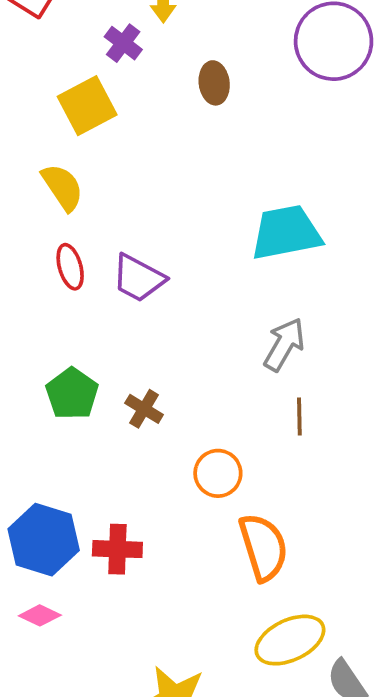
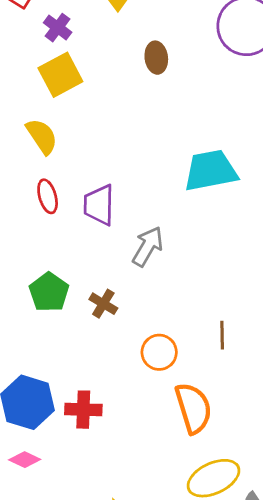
purple cross: (123, 43) -> (58, 28), moved
purple trapezoid: (138, 278) -> (99, 205), turned 63
gray arrow: (284, 344) -> (148, 246), moved
brown line: (299, 416) -> (222, 335), moved

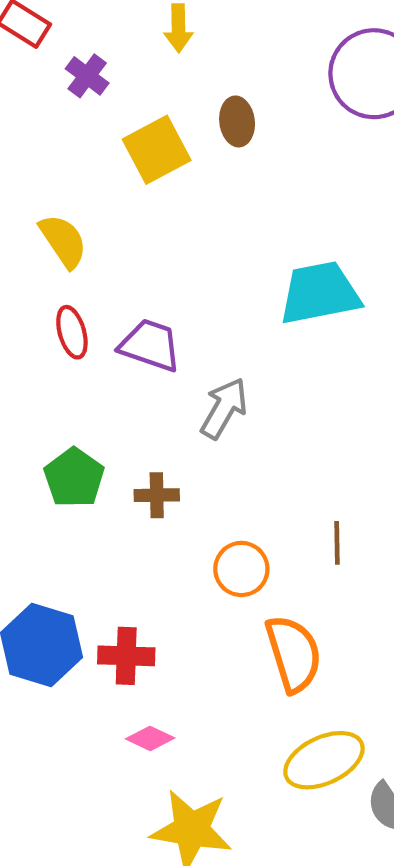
yellow square: (60, 75) -> (157, 150), moved
purple trapezoid: (99, 205) -> (150, 345), turned 108
brown cross: (103, 304) -> (157, 495), turned -32
pink diamond: (25, 460) -> (150, 738), moved

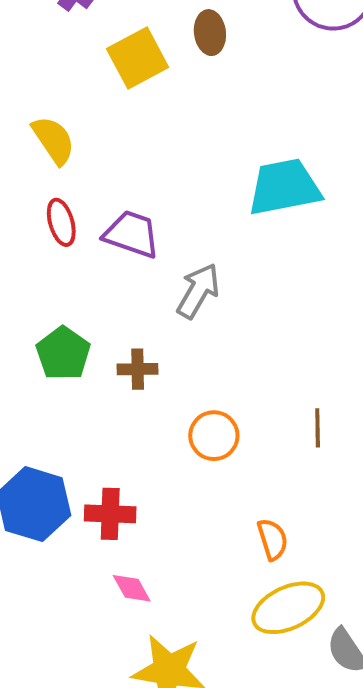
brown line: (337, 543) -> (318, 428), moved
orange semicircle: (294, 654) -> (273, 539), moved, size x0.6
pink diamond: (150, 738) -> (132, 588), turned 36

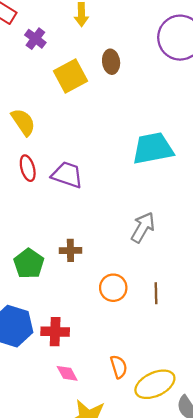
gray arrow: (198, 291) -> (143, 227), moved
green pentagon: (63, 353) -> (29, 264), moved
brown line: (318, 428) -> (156, 293), moved
orange semicircle: (273, 539) -> (119, 367), moved

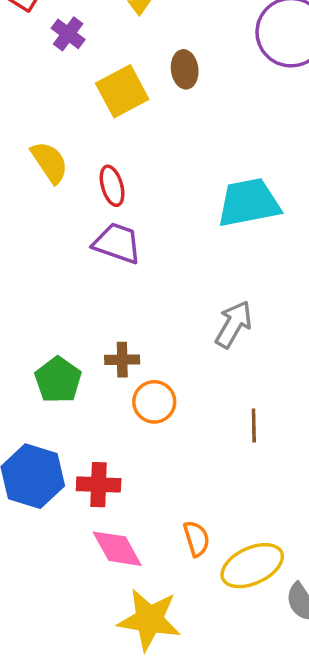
red ellipse: (28, 168) -> (112, 186), moved
orange circle: (113, 288) -> (154, 402), moved
pink diamond: (67, 373) -> (117, 549), size x1.5

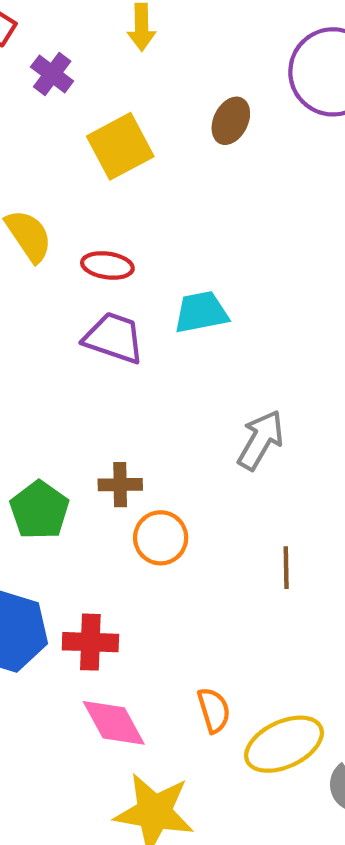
brown ellipse: (185, 69) -> (231, 121), moved, turned 33
red ellipse: (112, 186) -> (107, 265), turned -66
cyan trapezoid: (249, 203) -> (201, 312), moved, size x0.7

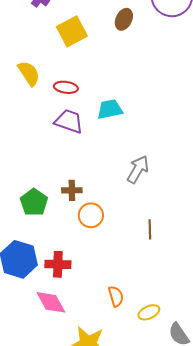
pink diamond: (114, 723) -> (51, 302), moved
yellow ellipse: (284, 744) -> (149, 312), size x0.6

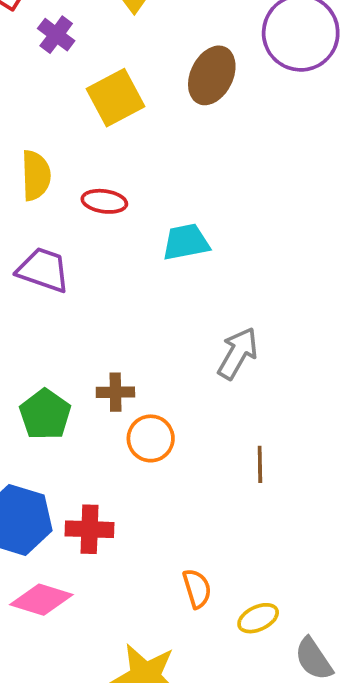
brown ellipse: (124, 19) -> (212, 75), size x1.4
yellow semicircle: (29, 73) -> (36, 175), turned 32
purple trapezoid: (69, 121) -> (43, 270), moved
pink diamond: (51, 302) -> (41, 600), moved, turned -44

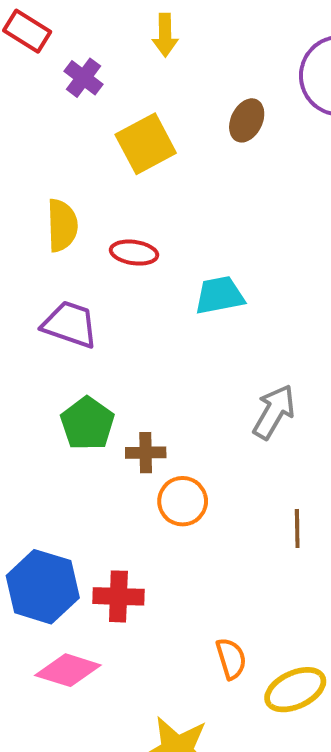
brown ellipse: (212, 75) -> (247, 120), size x0.7
green pentagon: (45, 414) -> (87, 423), moved
yellow ellipse: (258, 618) -> (295, 690), size x1.4

